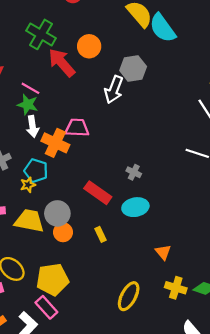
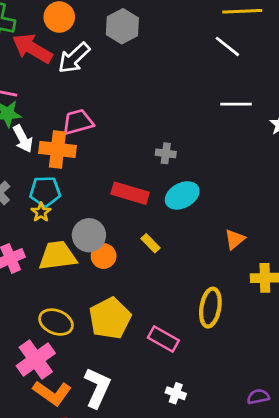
white arrow: (114, 90) -> (74, 58), moved, turned 44
orange triangle: (163, 252) -> (235, 239), turned 49
pink rectangle: (46, 307) -> (163, 339), moved

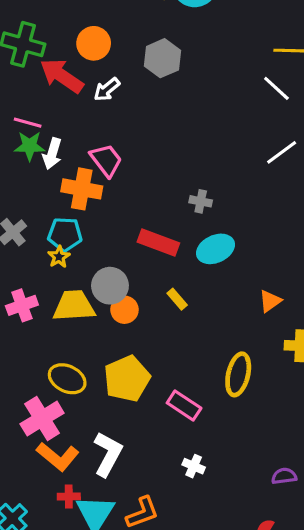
white arrow: (74, 58) -> (107, 89), size x0.7
white line: (236, 104) -> (282, 152), turned -40
pink trapezoid: (78, 122) -> (106, 160), turned 64
white arrow: (23, 139) -> (52, 154), moved, turned 40

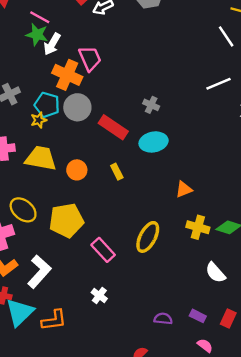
gray circle: (110, 286) -> (77, 107), moved

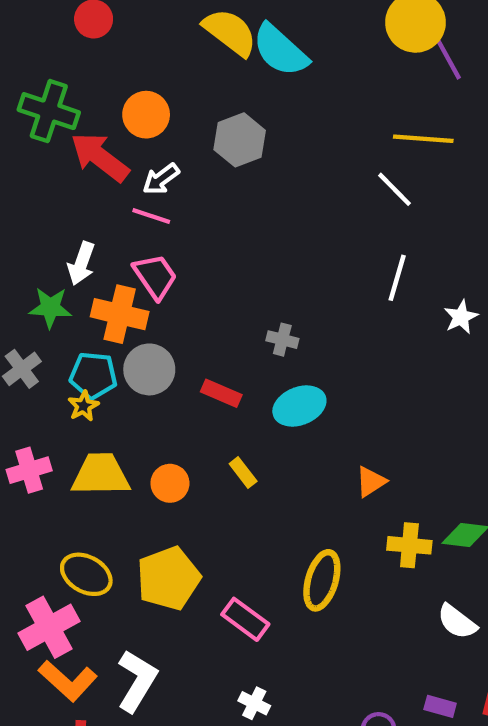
pink line: (40, 17) -> (151, 216), moved
green star: (37, 35) -> (50, 308), moved
white line: (218, 84) -> (397, 278), turned -40
red rectangle: (113, 127) -> (221, 393), size x0.7

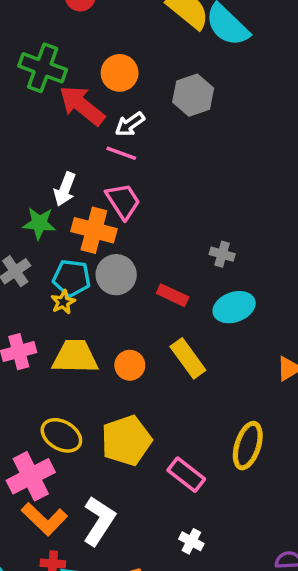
yellow rectangle: (243, 472) -> (188, 358), size x1.6

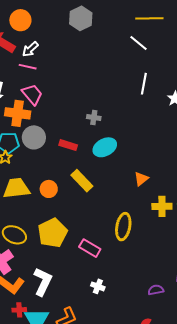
gray hexagon: (193, 95) -> (81, 18), moved

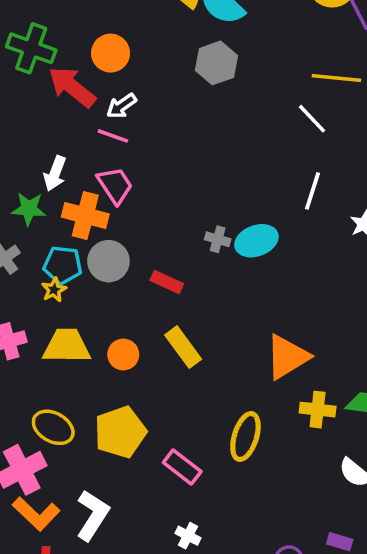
cyan ellipse: (105, 147) -> (256, 241), moved
orange triangle: (141, 179) -> (287, 357), size x1.8

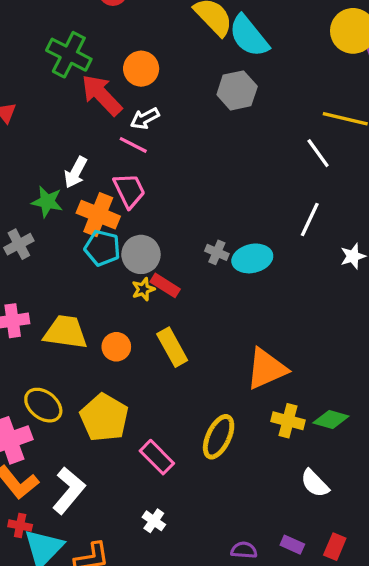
gray circle: (108, 261) -> (141, 254), moved
cyan pentagon: (63, 265) -> (102, 248), moved
yellow star: (54, 290) -> (143, 289), moved
yellow pentagon: (120, 432) -> (104, 418), turned -30

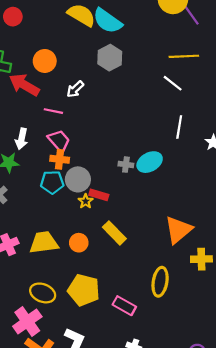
white arrow: (145, 118) -> (75, 89), moved
orange cross: (98, 215) -> (60, 159), moved, size x0.7

